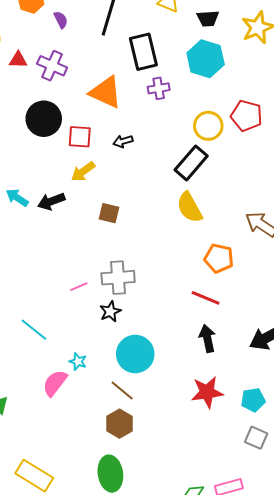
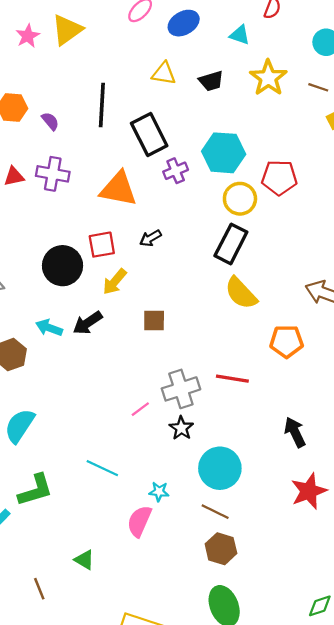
cyan hexagon: (206, 59) -> (224, 153), moved
black circle: (44, 119) -> (62, 266), moved
red line: (206, 298) -> (232, 379), moved

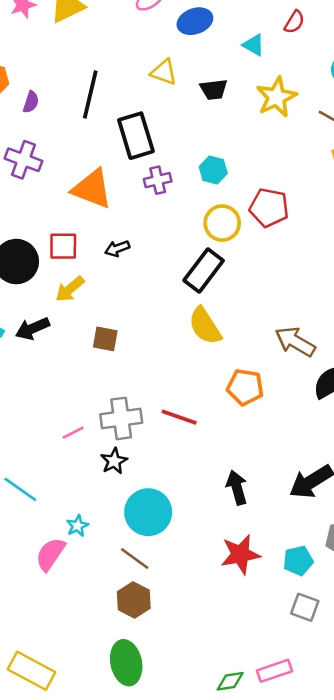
purple semicircle: (50, 121) -> (31, 102), turned 48
cyan hexagon: (224, 153) -> (213, 170), size x0.6
cyan star: (159, 492) -> (77, 526), turned 30

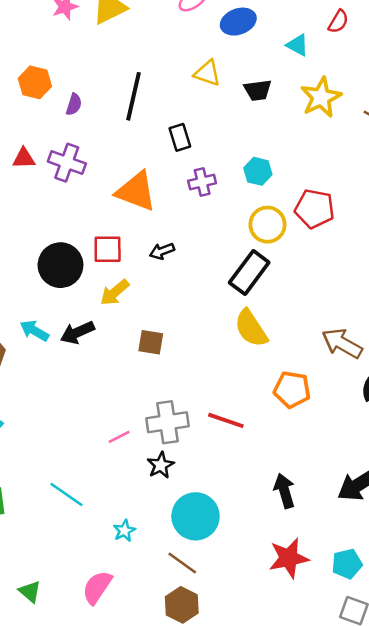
black rectangle: (136, 136) -> (180, 137), size x0.6
pink semicircle: (50, 554) -> (97, 587), moved

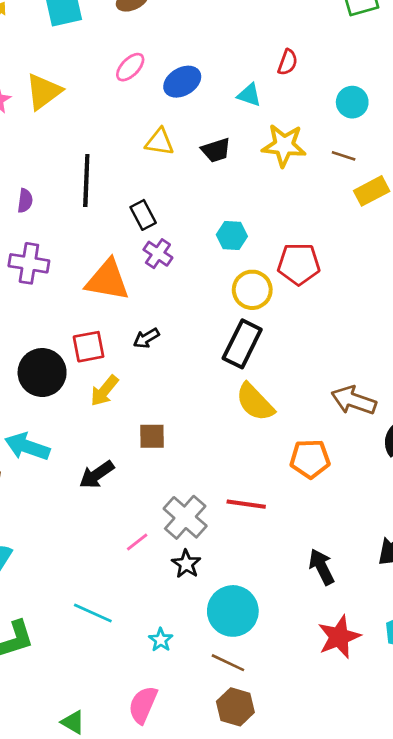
yellow star: (321, 97) -> (284, 145), turned -30
purple cross: (202, 182) -> (158, 254), moved, turned -32
cyan arrow: (34, 331) -> (27, 447), size x1.4
black arrow: (77, 332) -> (97, 475), moved
gray cross: (168, 422) -> (185, 517), turned -30

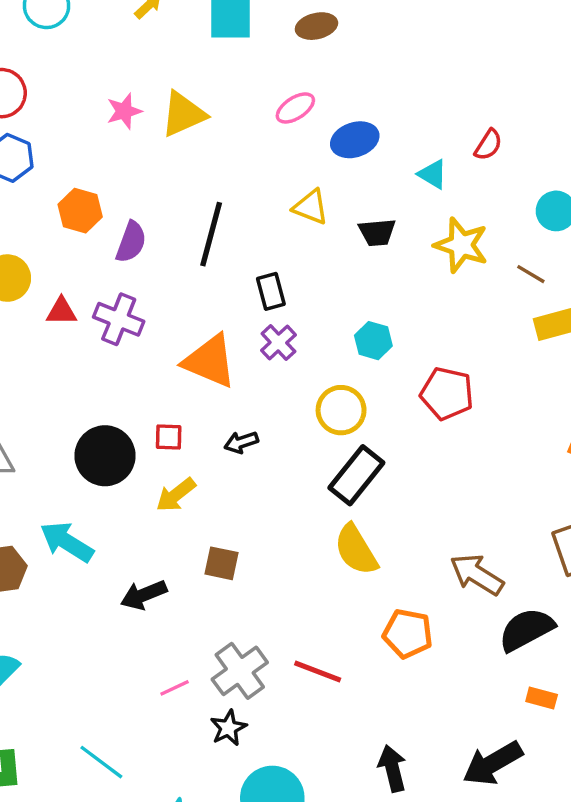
purple semicircle: (25, 201) -> (131, 242), size x1.4
yellow circle: (252, 290) -> (341, 410), moved
red square: (89, 347) -> (169, 437), size x0.7

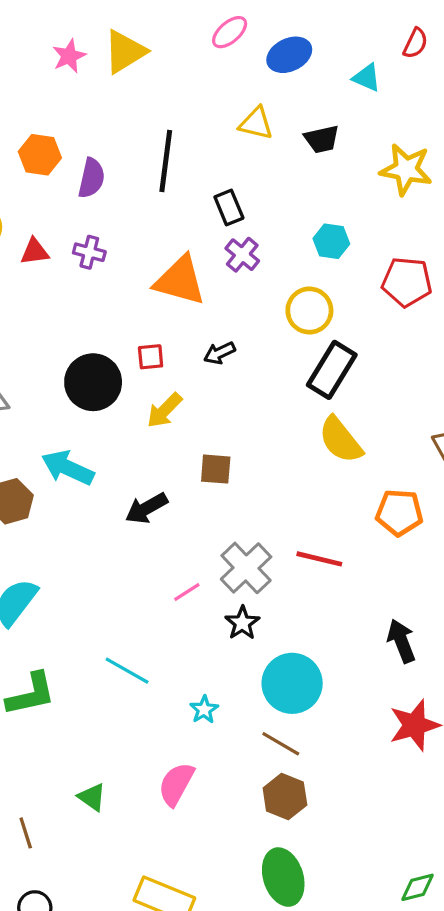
yellow star: (461, 245) -> (406, 169), moved
purple cross: (119, 319) -> (89, 252), size x0.7

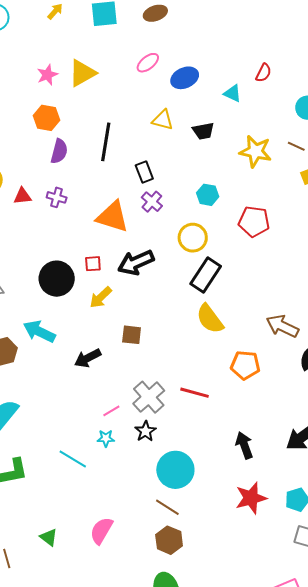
orange hexagon: (40, 155) -> (46, 118), moved
black arrow: (219, 353) -> (136, 263), size x1.8
cyan star: (204, 710) -> (106, 438), moved, turned 30

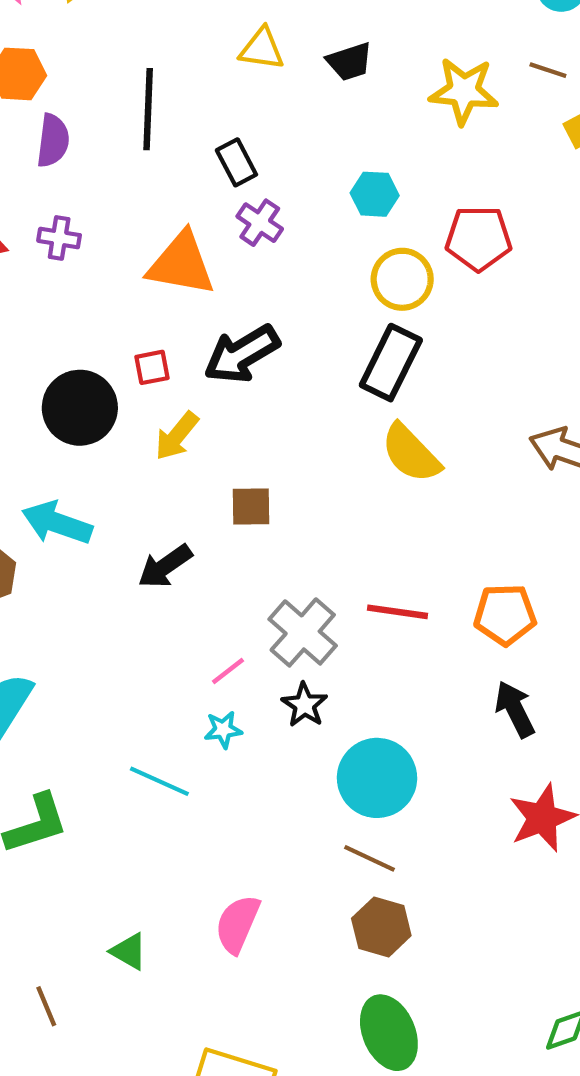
yellow circle: (193, 238) -> (402, 279), moved
orange pentagon: (245, 365) -> (505, 615), moved

